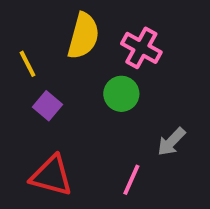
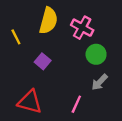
green circle: (121, 94) -> (96, 54), moved
purple square: (47, 106) -> (43, 61), moved

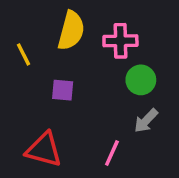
pink cross: (82, 28) -> (120, 41), turned -30
purple square: (43, 61) -> (63, 90), turned -35

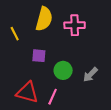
green circle: (141, 80) -> (63, 70), moved
pink line: (112, 153) -> (53, 97), moved

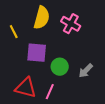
pink cross: (75, 25) -> (71, 24), turned 30
purple square: (39, 56) -> (37, 53), size x1.5

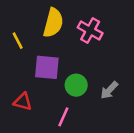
red triangle: (26, 88) -> (23, 102), moved, size x0.7

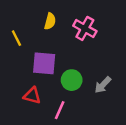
yellow semicircle: (53, 23) -> (50, 21), size x0.6
red triangle: (23, 102) -> (32, 96), moved

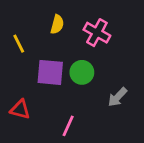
green circle: (72, 80) -> (82, 72), moved
red triangle: (32, 96) -> (20, 109), moved

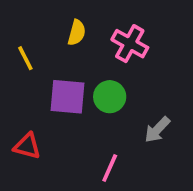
pink line: (68, 126) -> (110, 168), moved

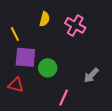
purple square: (68, 97) -> (25, 57), moved
green circle: (110, 97) -> (48, 68), moved

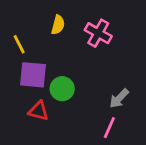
red triangle: (16, 85) -> (39, 111), moved
pink line: (64, 98) -> (109, 128), moved

